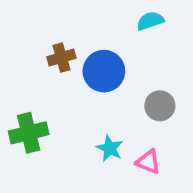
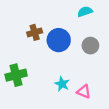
gray circle: (160, 106) -> (90, 46), moved

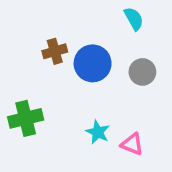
cyan semicircle: (85, 12) -> (134, 19), turned 80

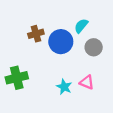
cyan semicircle: (134, 19) -> (81, 26), moved, turned -112
pink triangle: (132, 144) -> (87, 82), moved

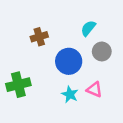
blue circle: (61, 42) -> (69, 61), moved

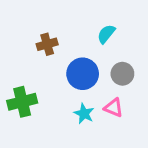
gray circle: (102, 51) -> (122, 74), moved

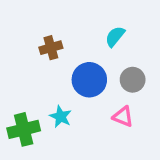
green cross: (22, 102) -> (24, 129), moved
cyan star: (84, 114) -> (60, 117), moved

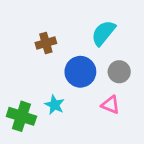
cyan semicircle: (115, 36) -> (103, 33), size x1.4
green cross: (24, 129) -> (21, 116), turned 32

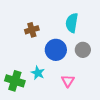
cyan semicircle: (103, 33) -> (72, 23), turned -30
pink triangle: (111, 105) -> (68, 81), moved, turned 40

